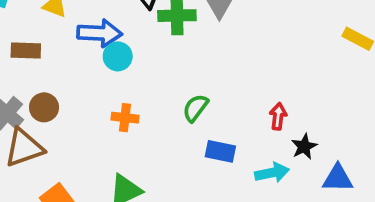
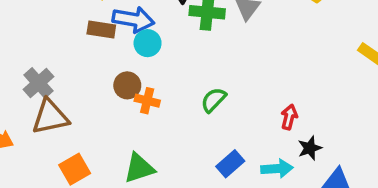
brown rectangle: (26, 50) -> (101, 30), moved
brown circle: (44, 107) -> (127, 85), moved
blue rectangle: (220, 151) -> (230, 164), moved, turned -60

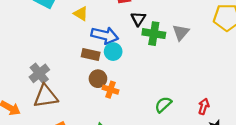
brown rectangle: (101, 30) -> (91, 54), moved
green semicircle: (214, 100) -> (163, 105), moved

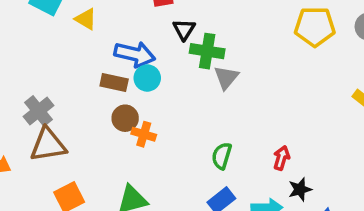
yellow triangle: (81, 14) -> (86, 19), moved
gray triangle: (181, 32) -> (226, 77), moved
green semicircle: (163, 105) -> (222, 156), turned -30

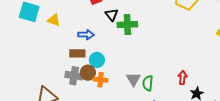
blue arrow: (135, 54) -> (86, 35), size x0.7
gray triangle: (226, 77) -> (134, 79), moved
cyan circle: (147, 78) -> (97, 60), moved
gray cross: (39, 111) -> (74, 76), moved, turned -30

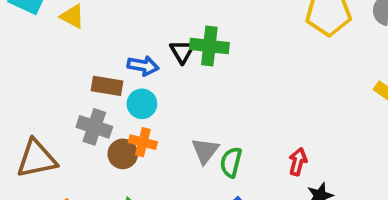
black triangle: (112, 15) -> (182, 52), moved
blue arrow: (86, 35) -> (143, 66), moved
brown circle: (88, 73) -> (123, 154), moved

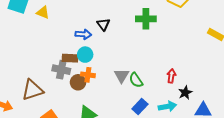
green cross: (209, 46) -> (146, 19), moved
brown rectangle: (107, 86) -> (70, 58), moved
green semicircle: (231, 162) -> (136, 80), turned -42

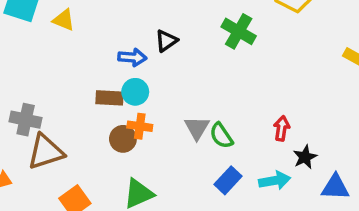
green cross: (146, 19) -> (239, 31), turned 30
black triangle: (103, 24) -> (166, 41), turned 32
gray cross: (61, 70) -> (26, 120), moved

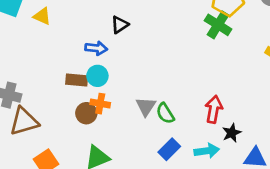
green cross: (239, 31) -> (218, 25), moved
black triangle: (166, 41) -> (120, 25), moved
red arrow: (282, 128) -> (214, 109), size x1.4

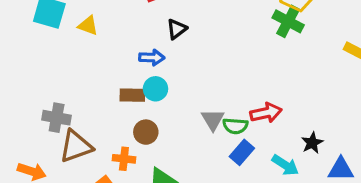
orange cross: (100, 104) -> (124, 159), moved
red arrow: (214, 109) -> (266, 113), moved, turned 72
green semicircle: (165, 113) -> (235, 126), turned -50
blue rectangle: (169, 149) -> (242, 152), moved
cyan arrow: (207, 151) -> (285, 165), turned 45

